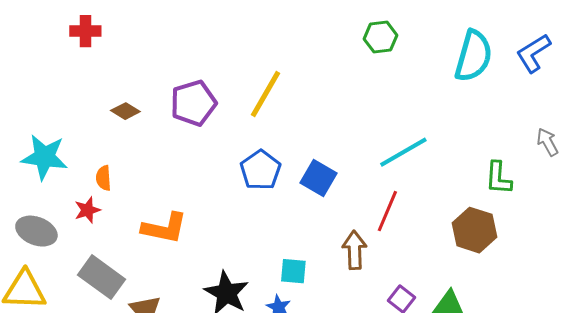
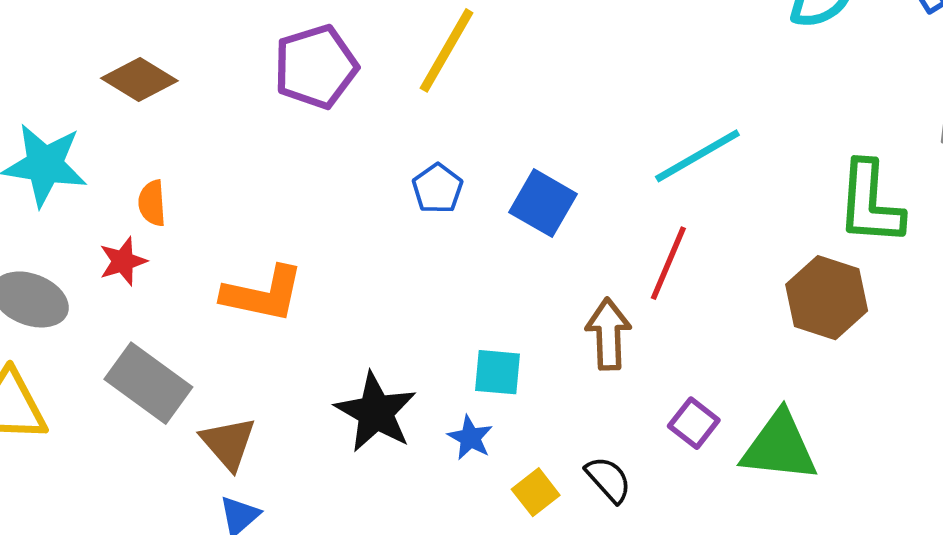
brown diamond: (125, 111) -> (139, 79), moved, size x1.4
blue pentagon: (260, 170) -> (437, 189), size x0.7
green L-shape: (498, 178) -> (870, 203), size x1.4

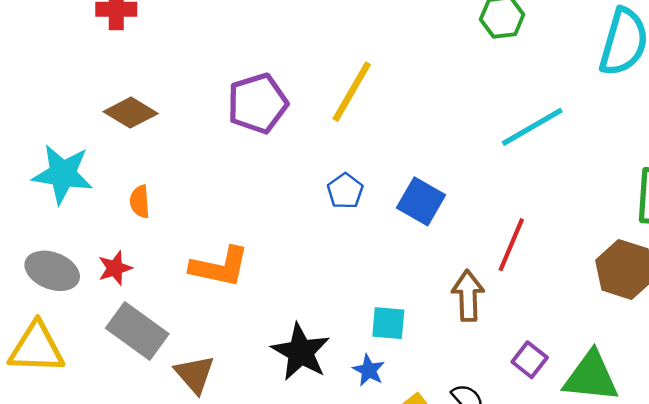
cyan line: (697, 156) -> (532, 127), moved
red star: (123, 261) -> (115, 268), moved

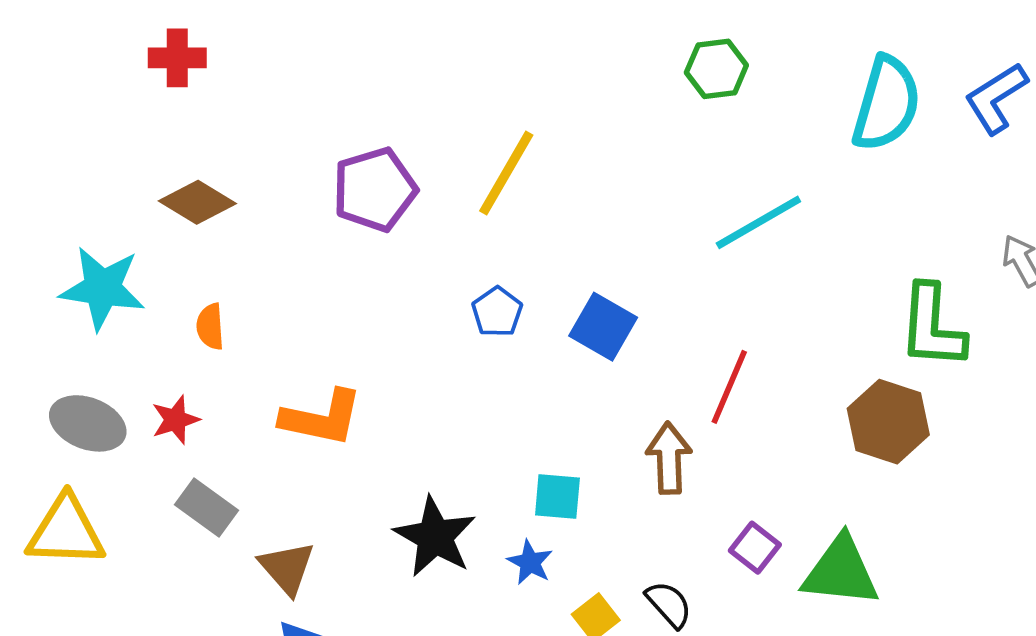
gray rectangle: (137, 331) -> (207, 508), size x0.7

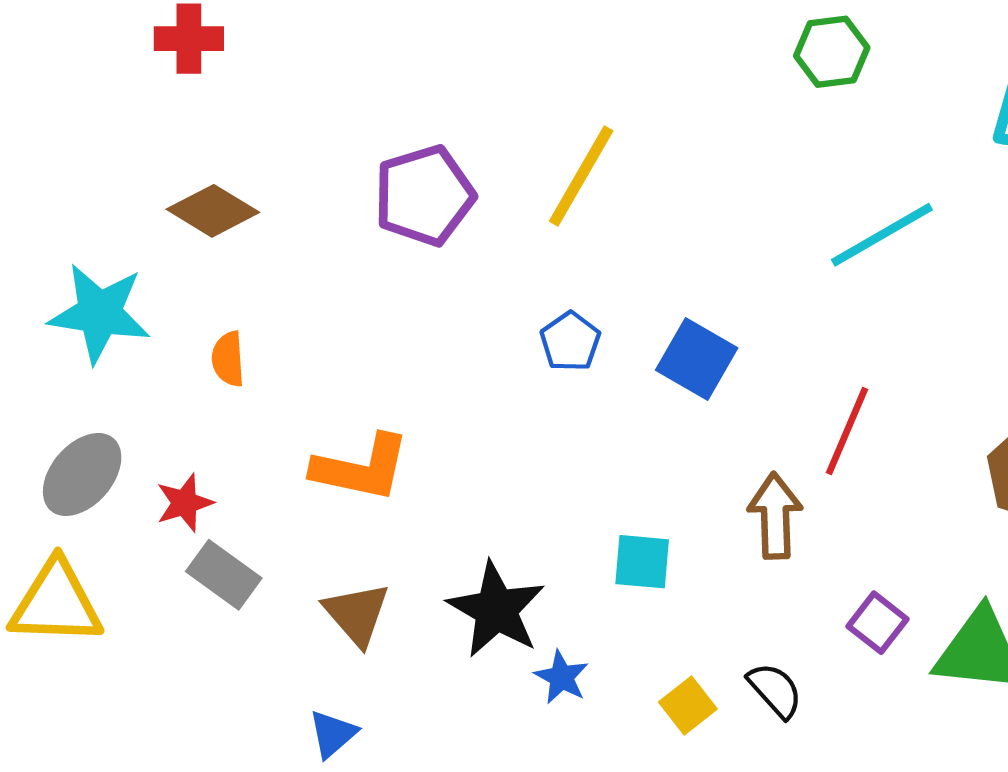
red star: (175, 420) -> (185, 503), moved
gray ellipse: (88, 423) -> (82, 474), turned -70
blue star: (530, 562) -> (562, 677), moved
brown triangle: (287, 568) -> (357, 614), moved

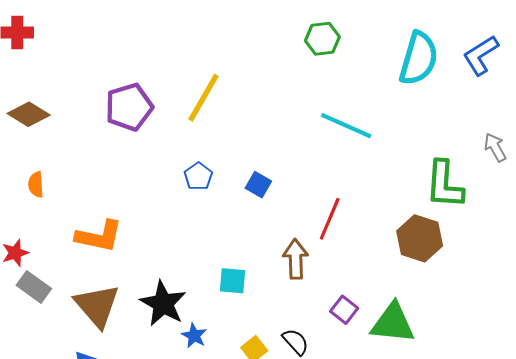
cyan line: (882, 235) -> (346, 126), turned 54
blue square: (697, 359) -> (258, 185), size x0.7
brown triangle: (357, 614) -> (97, 306), size x1.4

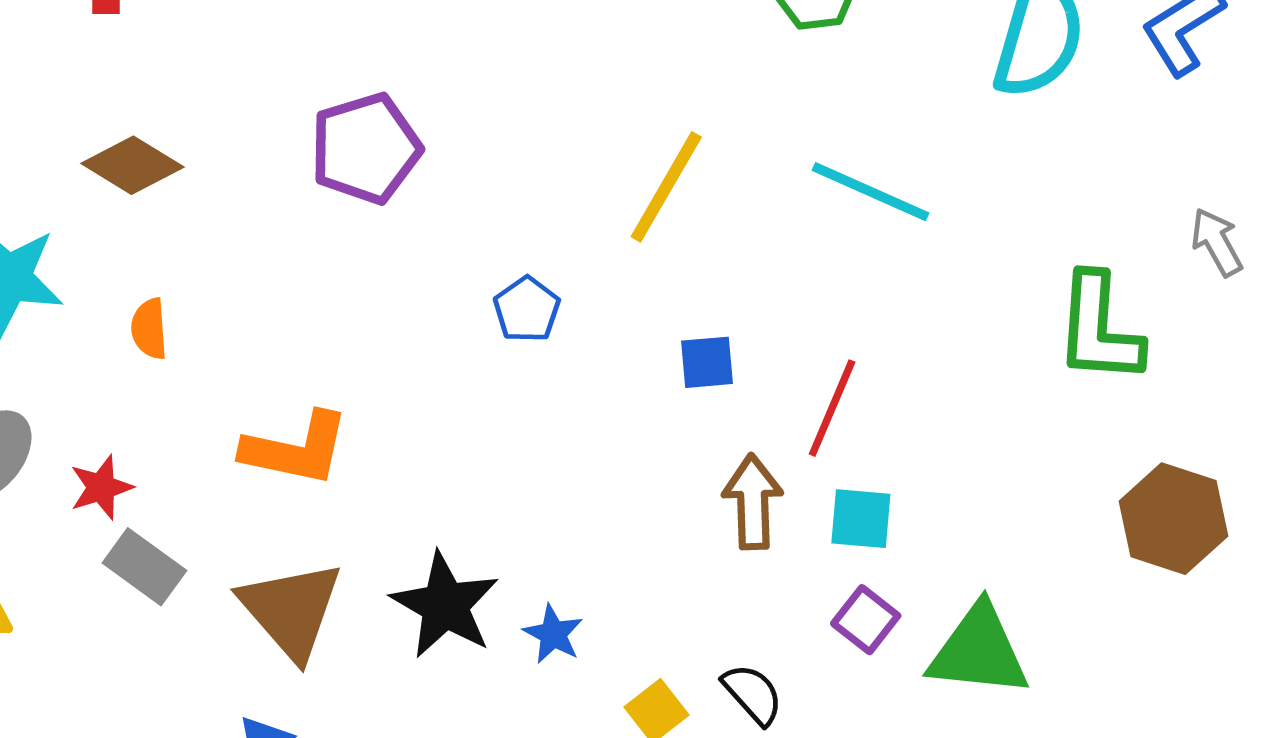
yellow line: (203, 98) -> (666, 187), moved
blue square: (258, 185) -> (707, 362), moved, turned -35
brown hexagon: (420, 238) -> (1173, 519), moved
cyan square: (232, 281) -> (861, 519), moved
blue star: (194, 336) -> (553, 634), moved

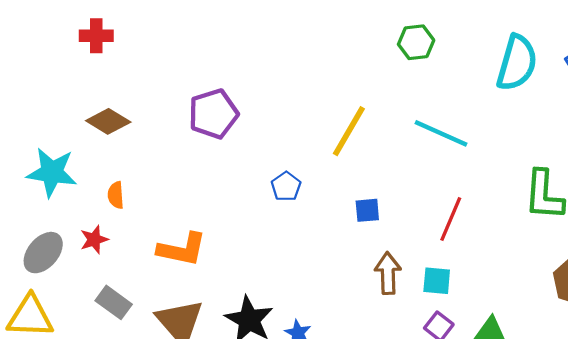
red line: (832, 408) -> (451, 219), moved
red star: (101, 487) -> (94, 240), moved

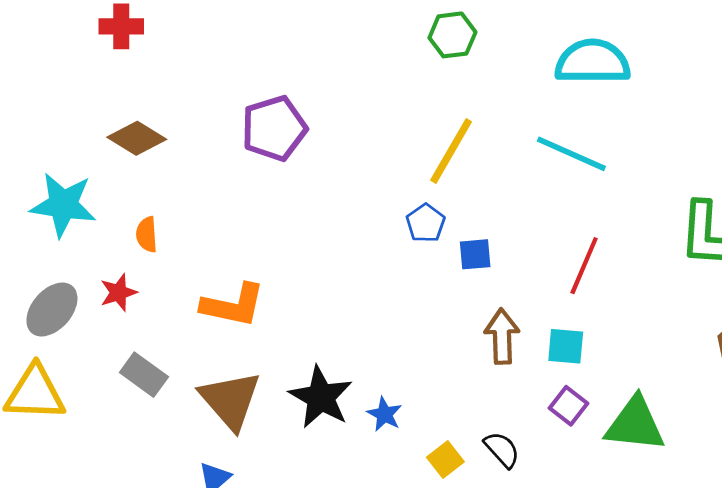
green hexagon: (416, 42) -> (452, 35), moved
cyan semicircle: (517, 63) -> (593, 62), moved, turned -106
blue pentagon: (286, 186) -> (426, 223), moved

